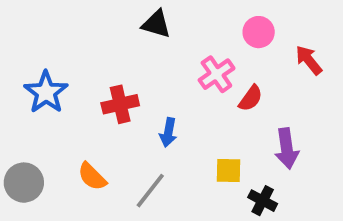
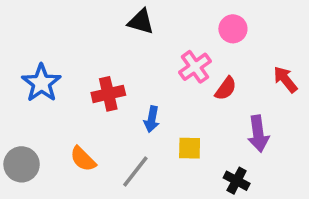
red arrow: (309, 60) -> (285, 79), moved
yellow square: (228, 170) -> (190, 148), moved

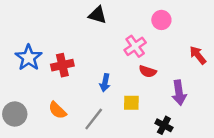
red semicircle: (226, 88) -> (148, 71), moved, turned 72
red cross: (108, 94) -> (62, 65), moved

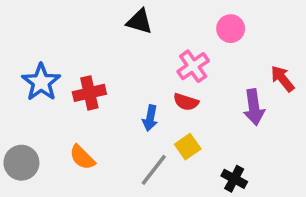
red semicircle: (148, 71) -> (186, 102), moved
purple arrow: (179, 93) -> (254, 107), moved
yellow square: (131, 103) -> (188, 147), turned -36
gray line: (94, 119) -> (154, 170), moved

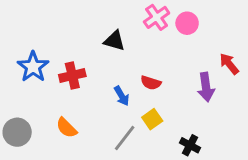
black triangle: (139, 21) -> (114, 41), moved
pink cross: (193, 66) -> (157, 17), moved
blue arrow: (150, 118) -> (122, 96), turned -42

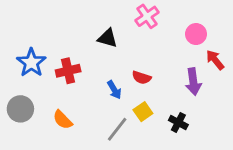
pink circle: (187, 23) -> (196, 34), moved
gray circle: (17, 132) -> (20, 109), moved
black cross: (190, 145) -> (178, 123), moved

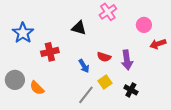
red arrow: (215, 60) -> (158, 44), turned -70
blue star: (31, 63) -> (23, 33), moved
purple arrow: (193, 82) -> (127, 60), moved
orange semicircle: (63, 120) -> (37, 88), moved

